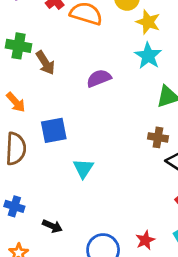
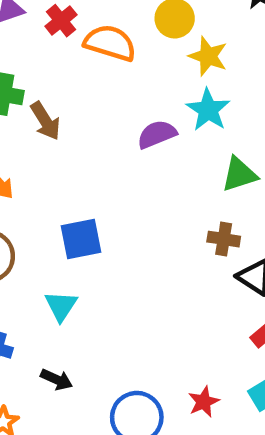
purple semicircle: (99, 78) -> (157, 134), moved
blue square: (54, 130) -> (81, 239), moved
cyan triangle: (83, 168) -> (61, 306), moved

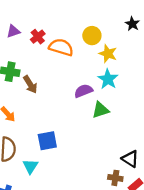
green triangle: (239, 174) -> (100, 110), moved
brown cross: (224, 239) -> (115, 178), moved
cyan triangle: (61, 306) -> (30, 166), moved

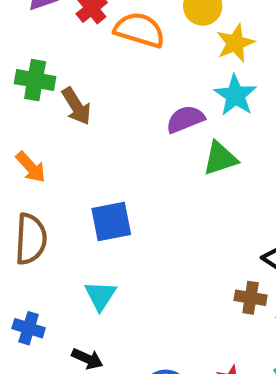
yellow star: (108, 54) -> (235, 43), turned 30
cyan triangle: (30, 166) -> (100, 296), moved

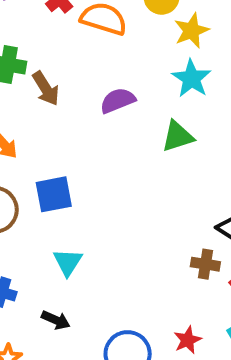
purple semicircle: (185, 119) -> (118, 100), moved
blue square: (111, 222) -> (54, 194), moved

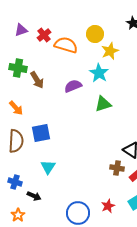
cyan star: (191, 79) -> (99, 73), moved
black arrow: (56, 320) -> (34, 196), moved

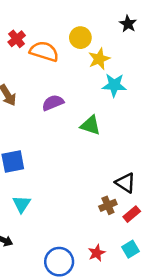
cyan star: (99, 73) -> (114, 85), moved, turned -30
green triangle: (103, 104) -> (90, 125), turned 36
brown cross: (117, 168) -> (108, 205), turned -32

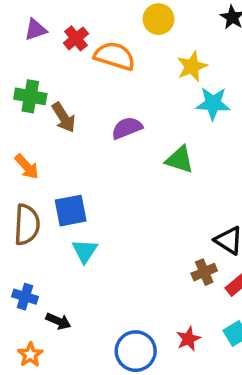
yellow circle: (80, 38) -> (159, 19), moved
cyan triangle: (22, 204) -> (85, 251), moved

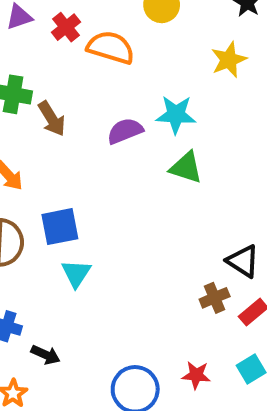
yellow star: (192, 67) -> (229, 60), moved
cyan star: (213, 103) -> (176, 115), moved
red star: (188, 339) -> (196, 375), turned 30

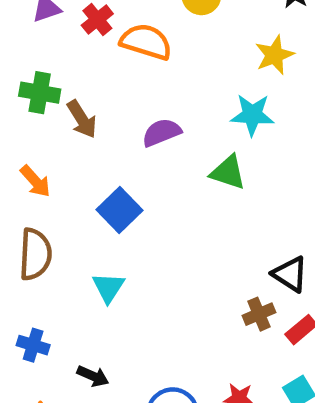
cyan star: (176, 115) -> (252, 115), moved
blue square: (60, 227) -> (119, 210), moved, turned -33
black arrow: (46, 355) -> (93, 376), moved

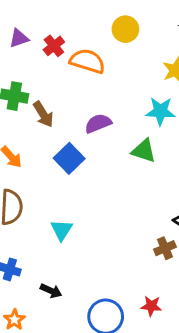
blue square: (119, 210) -> (69, 158), moved

